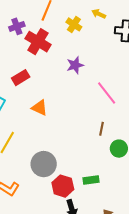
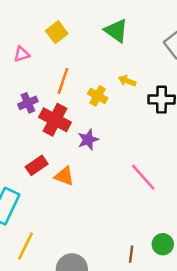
purple star: (75, 65) -> (88, 140), moved
orange triangle: (40, 108) -> (64, 176), moved
brown line: (101, 129) -> (131, 254), moved

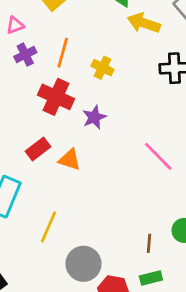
yellow arrow: (127, 81) -> (144, 23), moved, size x1.6
purple cross: (28, 103) -> (25, 55), moved
yellow line: (26, 246) -> (48, 227), moved

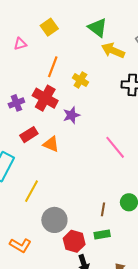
purple cross: (25, 55) -> (16, 103), moved

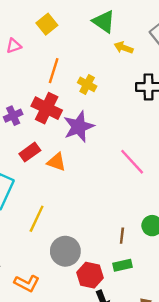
yellow arrow: (113, 50) -> (124, 48), size x0.7
purple star: (71, 115) -> (79, 127), size x1.5

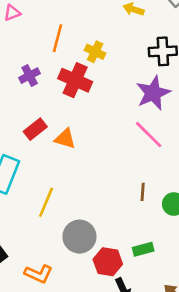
red cross: (47, 108) -> (75, 80), moved
purple cross: (13, 116) -> (30, 76), moved
purple star: (79, 127) -> (153, 93), moved
brown line: (122, 236) -> (143, 192), moved

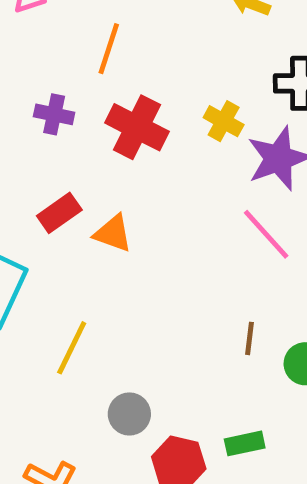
yellow cross: (95, 52) -> (224, 121), moved
purple cross: (30, 76) -> (54, 114), turned 36
gray circle: (79, 237) -> (129, 414), size x0.7

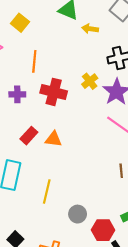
yellow cross: (224, 121) -> (90, 81), turned 35

